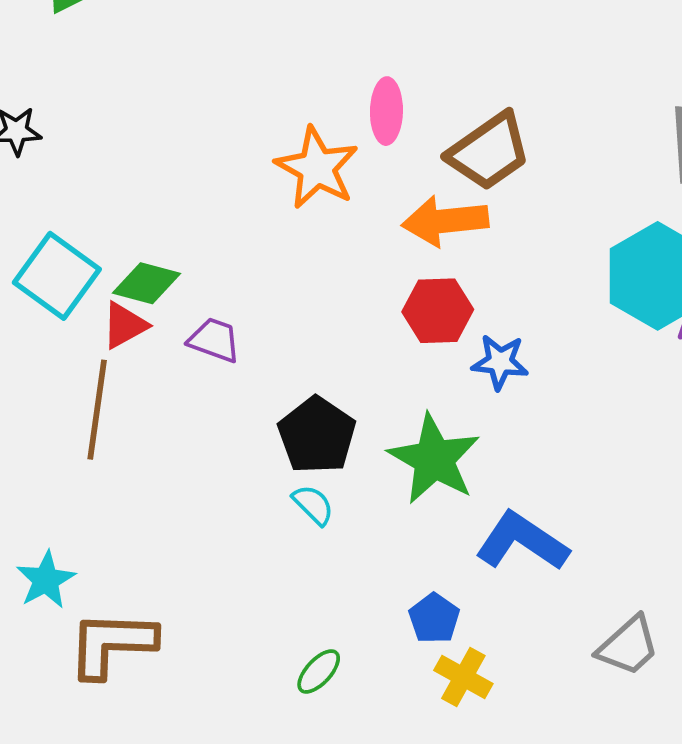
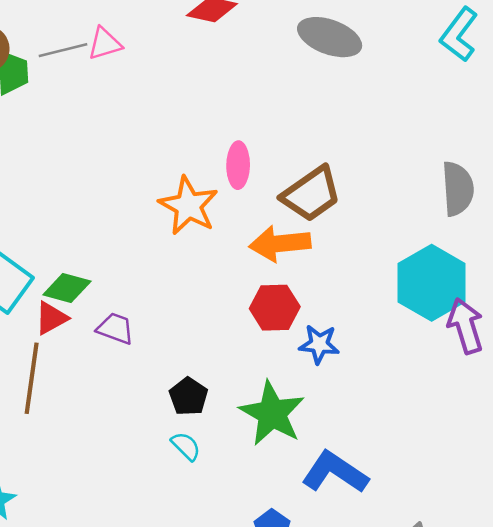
black pentagon: (317, 435) -> (188, 396), size x0.7

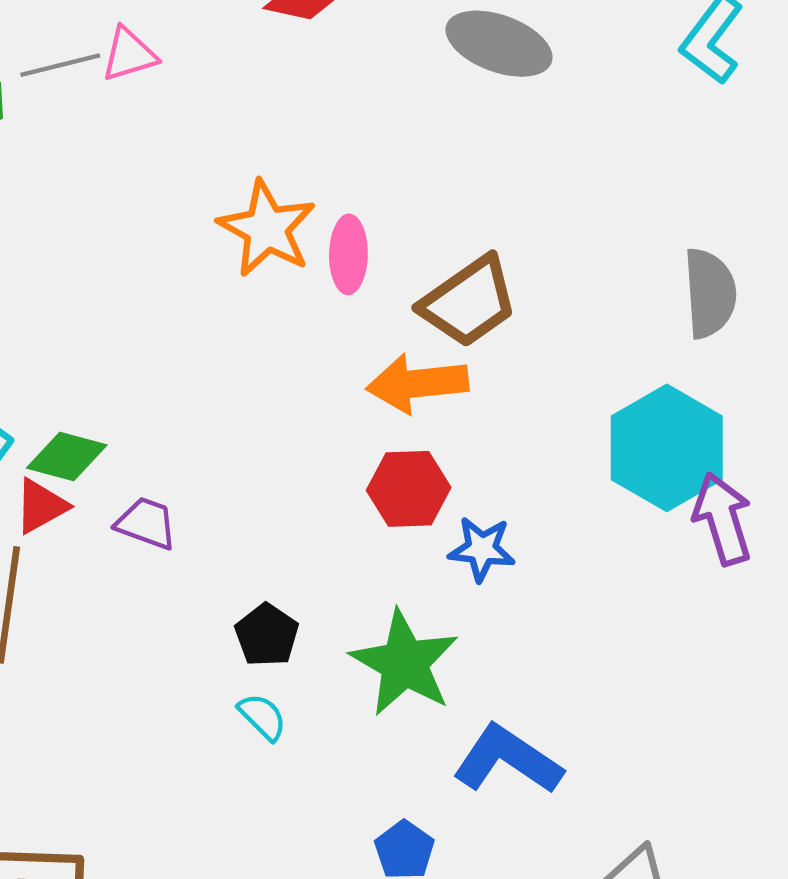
orange star: (188, 206) -> (267, 229), moved

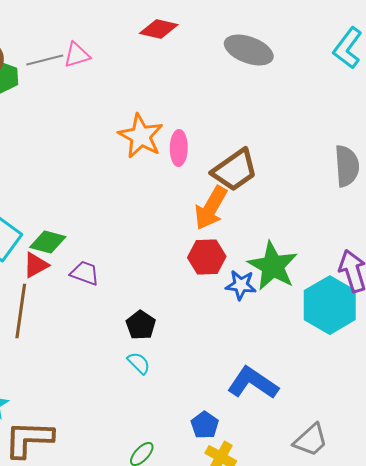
orange arrow: (417, 383) -> (211, 208), turned -54
cyan hexagon: (667, 448) -> (330, 305), moved
green star: (404, 663) -> (273, 266), moved

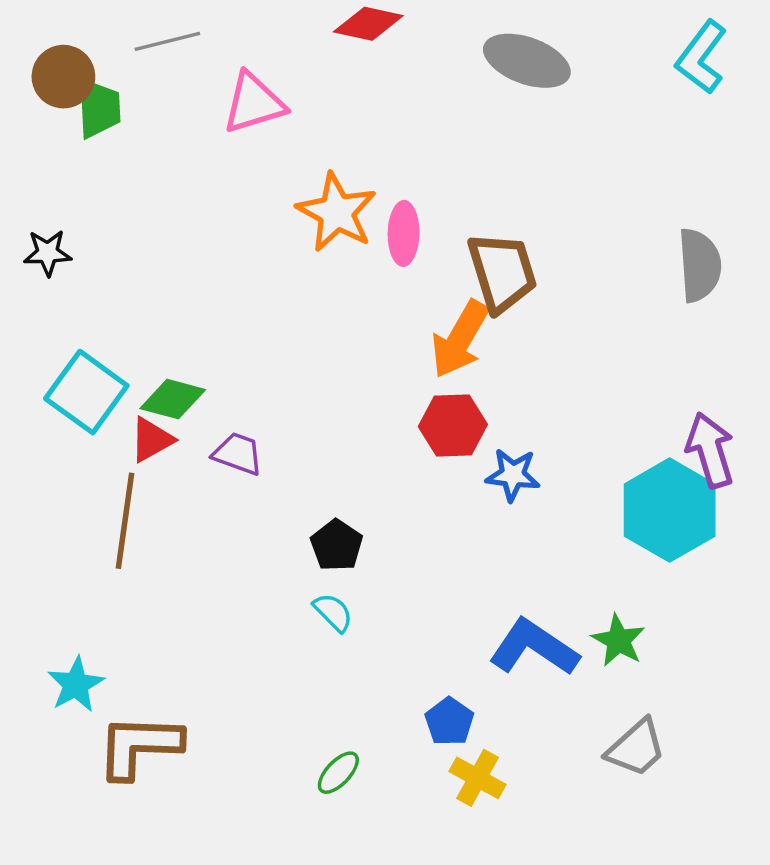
pink triangle: (77, 55) -> (254, 103), moved, size x1.4
gray line: (45, 60) -> (167, 41), moved
brown trapezoid: (235, 170) -> (502, 272), turned -72
green star: (273, 266) -> (618, 640), moved, size x0.6

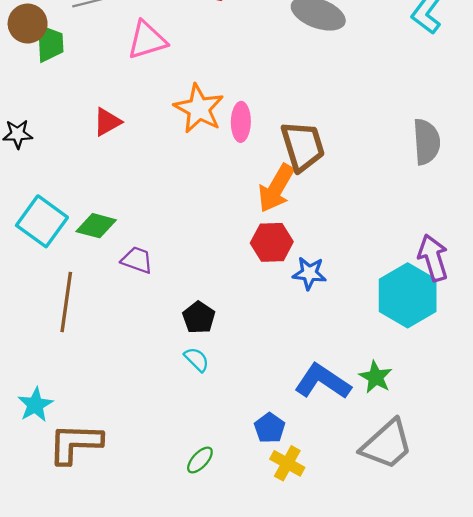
red triangle: (152, 440) -> (107, 122), moved
gray trapezoid: (636, 748) -> (387, 445), size x1.4

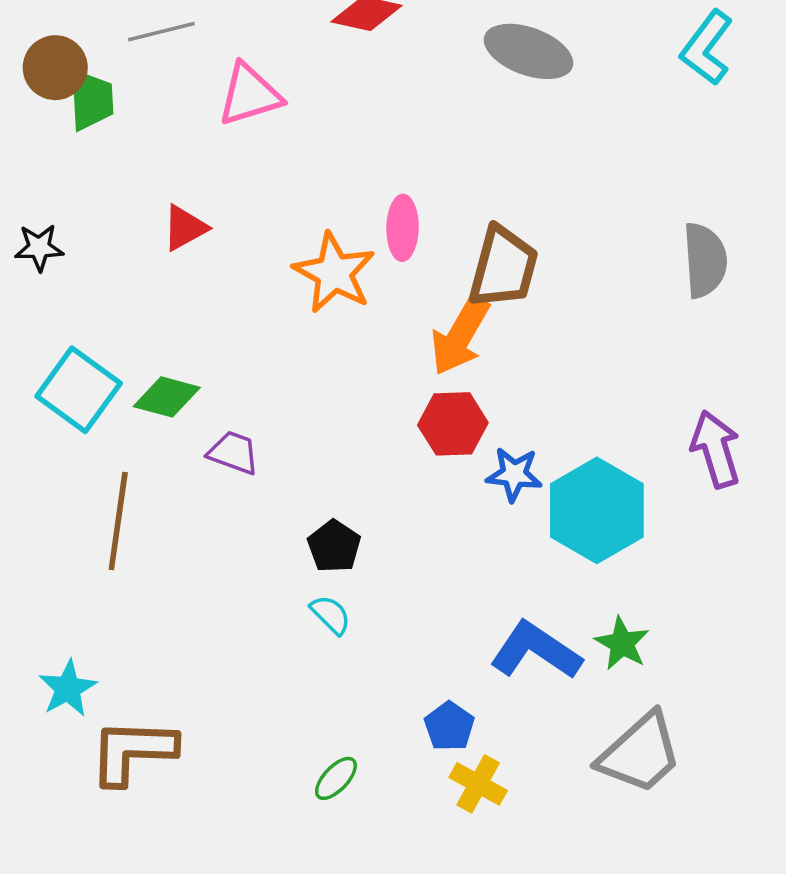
orange star: (199, 109) -> (334, 273), moved
brown trapezoid: (303, 146) -> (503, 267), turned 32
cyan hexagon: (408, 295) -> (597, 510), moved

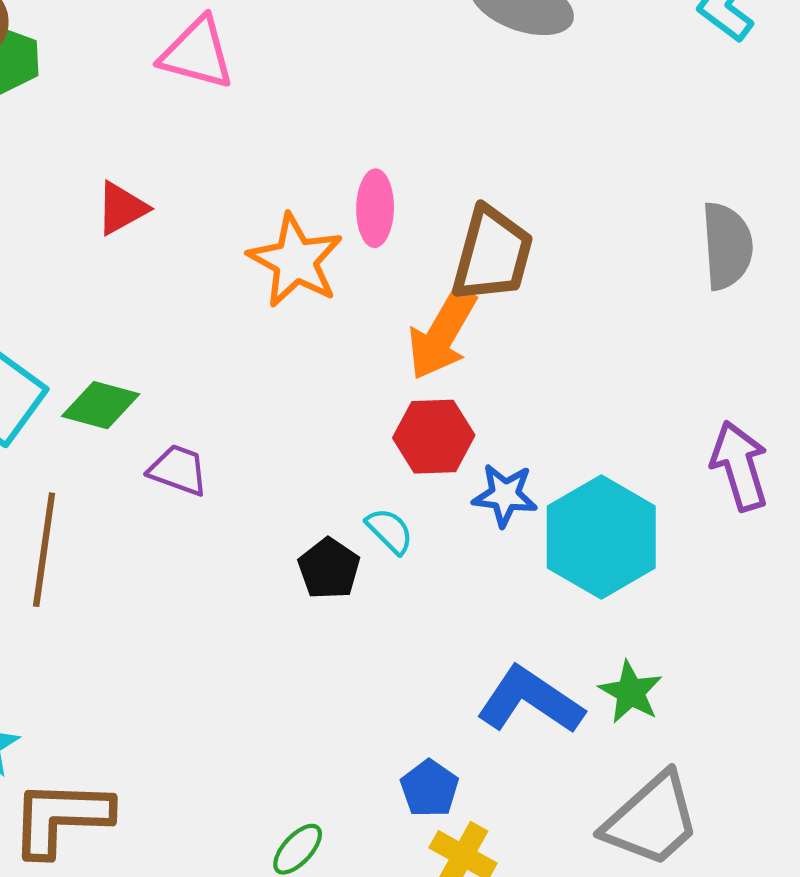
pink triangle: (250, 95) -> (197, 53), turned 32
black pentagon: (334, 546) -> (329, 568), moved
cyan semicircle: (331, 615) -> (390, 531), moved

